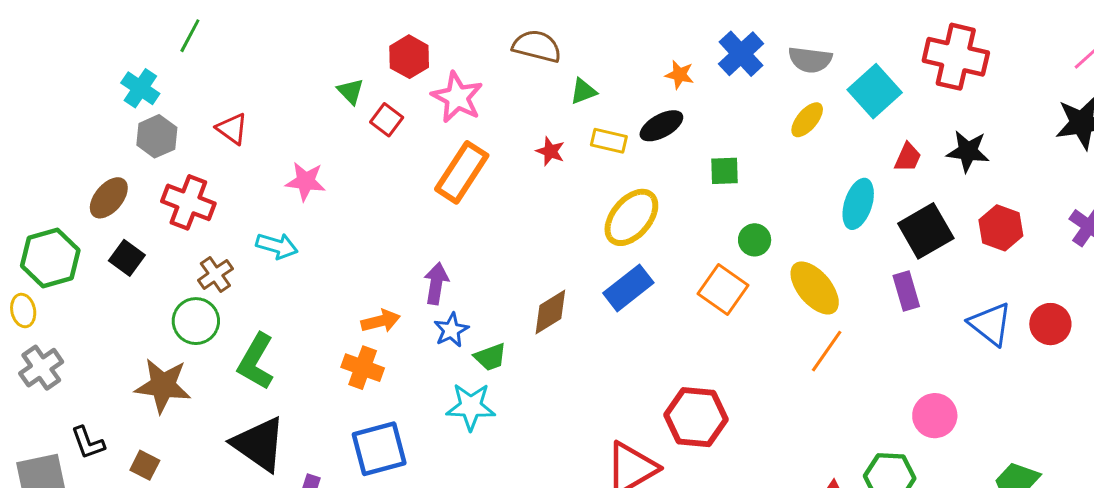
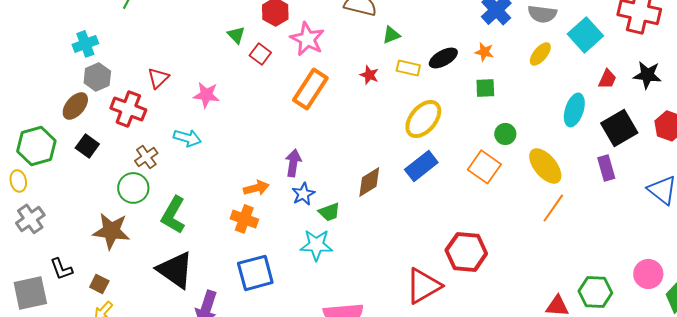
orange star: (679, 75) -> (484, 52), moved
cyan cross: (140, 88) -> (85, 44), moved, turned 35
red triangle: (232, 129) -> (158, 78), moved, turned 40
gray hexagon: (157, 136) -> (97, 77), moved
pink circle: (935, 416) -> (648, 274), moved

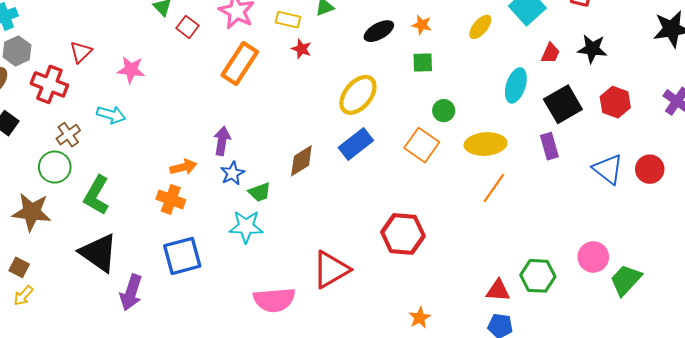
yellow rectangle: (408, 68) -> (288, 20), moved
yellow ellipse: (545, 166) -> (486, 144), turned -54
red triangle: (423, 286) -> (331, 270), moved

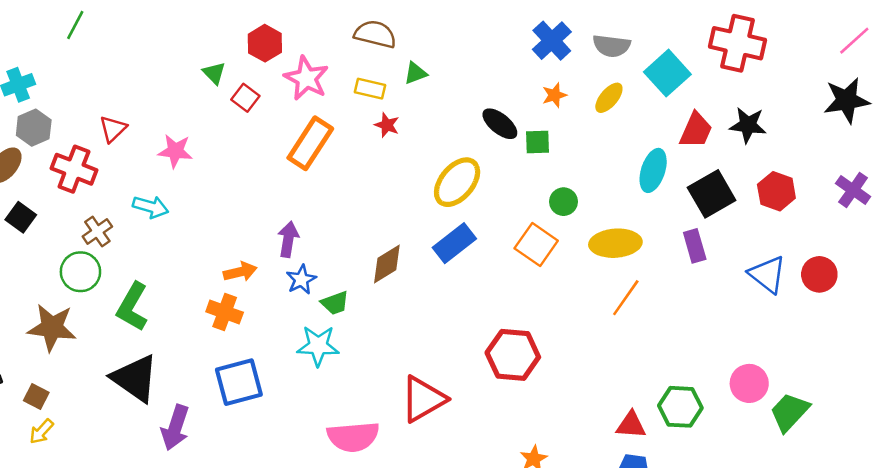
orange star: (422, 25) -> (554, 95), moved, turned -30
black ellipse: (379, 31) -> (500, 124), moved, turned 68
red trapezoid: (550, 53) -> (696, 130), size x1.4

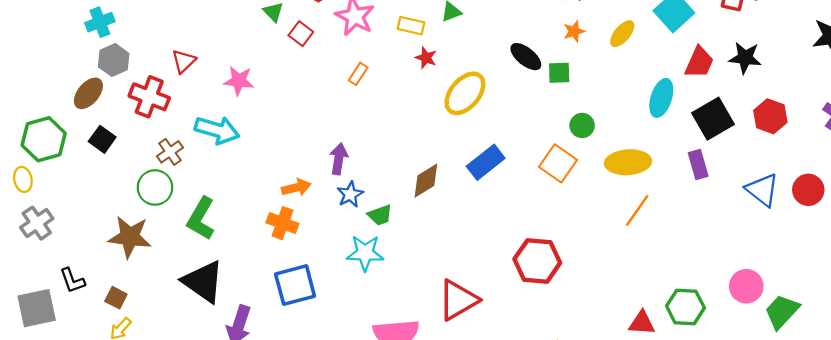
orange rectangle: (310, 143) -> (358, 74), size x0.5
yellow ellipse: (457, 182) -> (465, 93), moved
cyan arrow: (151, 207) -> (217, 130), size x1.4

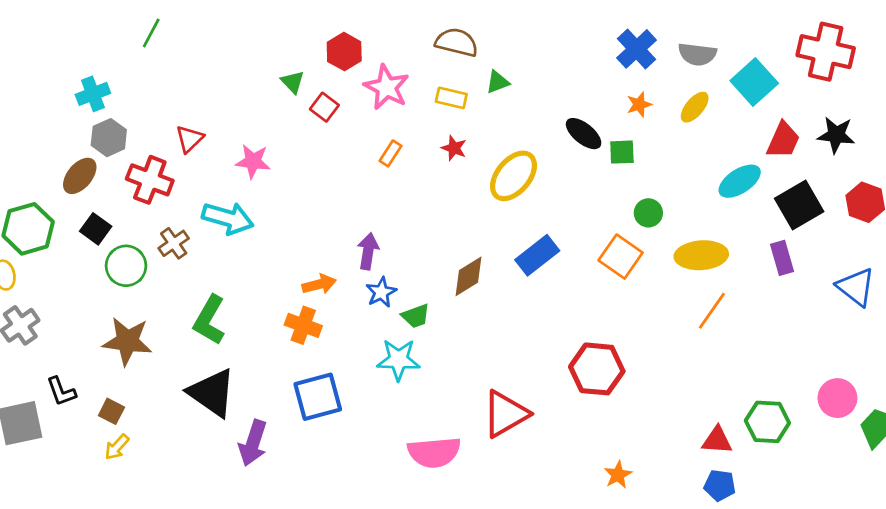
red star: (426, 58) -> (454, 148), moved
cyan ellipse: (661, 98) -> (740, 181), turned 39
green circle: (155, 187) -> (126, 266), moved

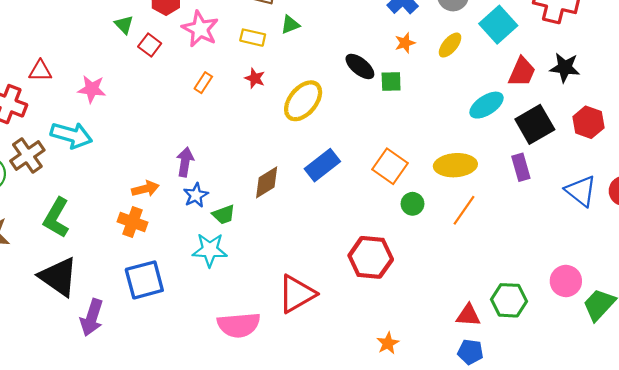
red triangle: (189, 139) -> (40, 71), turned 45
green circle: (648, 213) -> (412, 204), moved
brown cross: (174, 243) -> (27, 156), size x1.4

